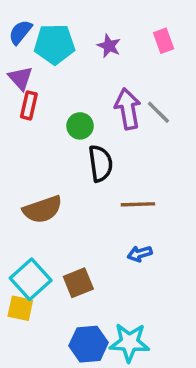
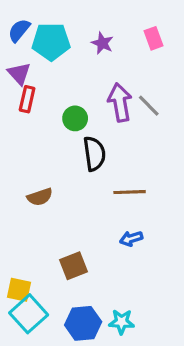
brown semicircle: (43, 209) -> (40, 197), size x0.7
cyan square: (31, 279) -> (29, 314), moved
cyan star: (129, 342) -> (122, 322), size x0.7

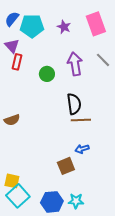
pink rectangle: (154, 38) -> (96, 24), size x1.6
gray line: (149, 106) -> (103, 60), moved
black semicircle: (94, 154) -> (74, 104), moved
brown semicircle: (40, 197) -> (12, 120), moved
brown square: (74, 266) -> (66, 166), moved

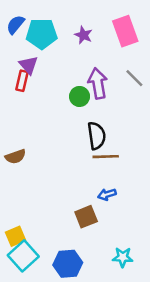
purple triangle: (12, 46) -> (29, 65), moved
green circle: (47, 74) -> (80, 96), moved
yellow square: (12, 181) -> (15, 236), turned -35
cyan star: (76, 201) -> (123, 257), moved

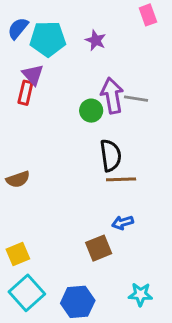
pink rectangle: (125, 31) -> (148, 15), moved, size x0.6
gray line: (134, 78) -> (136, 99), moved, turned -36
yellow square: (15, 236) -> (18, 254), moved

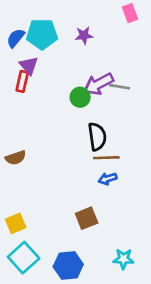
blue semicircle: (18, 28) -> (16, 38), moved
purple star: (96, 40) -> (84, 35), turned -30
purple arrow: (112, 96) -> (98, 84), turned -108
blue arrow: (123, 223) -> (108, 179), moved

